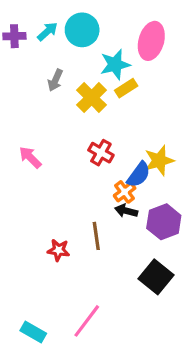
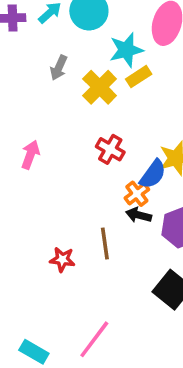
pink arrow: (30, 157) -> (30, 155), turned 65

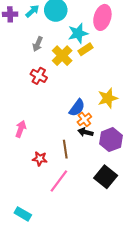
red cross: (110, 149) -> (39, 76), moved
pink arrow: (30, 155) -> (21, 129), moved
blue semicircle: (153, 174) -> (77, 108), moved
pink line: (94, 339) -> (59, 181), moved

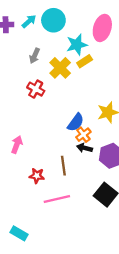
pink line: (59, 181) -> (57, 199), turned 40

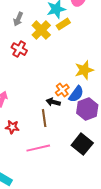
blue semicircle: (76, 122) -> (76, 94), moved
black arrow: (85, 148) -> (53, 102), moved
red star: (37, 176) -> (12, 127), moved

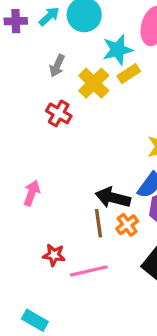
orange cross: (62, 90) -> (127, 225), moved
black arrow: (53, 102) -> (113, 198), size x1.5
red star: (12, 127) -> (54, 255), moved

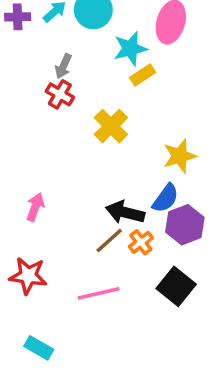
yellow cross: (94, 83) -> (111, 126), moved
red cross: (59, 113) -> (60, 94), moved
brown line: (99, 223) -> (109, 241), turned 56
red star: (54, 255) -> (28, 276), moved, size x1.5

